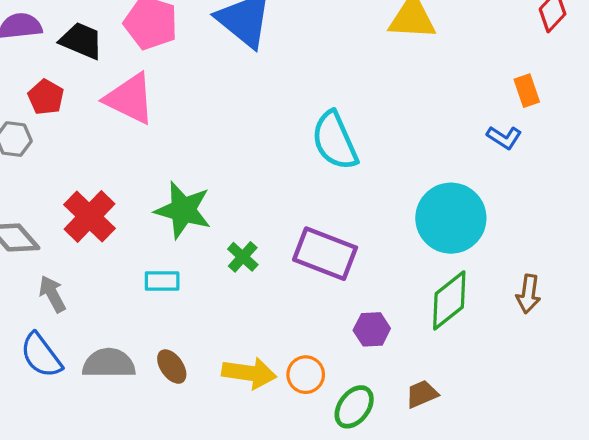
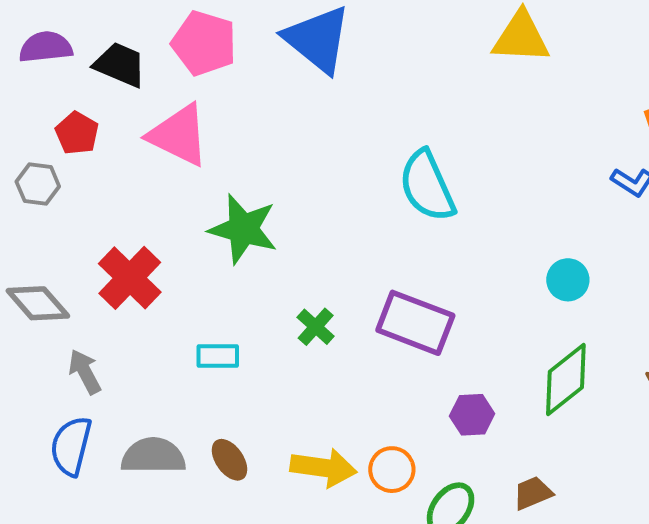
green star: (183, 210) -> (243, 229), moved
cyan circle: (451, 218) -> (568, 280), size x0.5
blue semicircle: (41, 355) -> (71, 446), turned 51

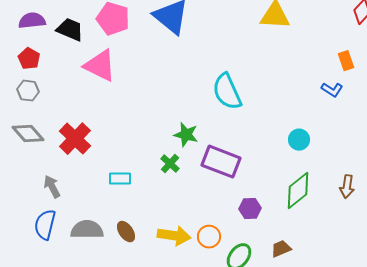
red pentagon: (77, 133) -> (29, 59), moved
green star: (243, 229) -> (186, 135), moved, size x0.7
gray diamond: (38, 303) -> (28, 134), moved

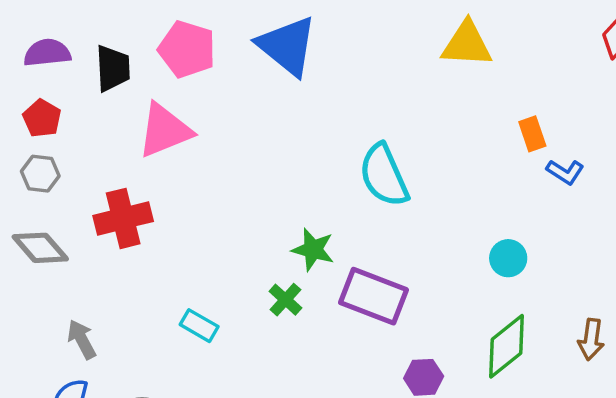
black trapezoid: (70, 30) -> (113, 68), turned 64
orange rectangle: (346, 61) -> (532, 134), moved
pink triangle: (100, 66) -> (165, 130), turned -48
red cross: (75, 139) -> (123, 218), moved, turned 32
cyan rectangle: (120, 179) -> (199, 326), turned 30

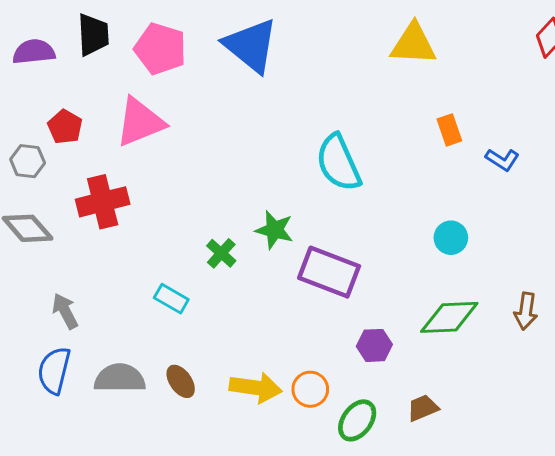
black trapezoid: (113, 68) -> (93, 35), moved
red pentagon: (42, 118) -> (65, 127), moved
orange rectangle: (532, 134) -> (449, 130), moved
green cross: (285, 300) -> (221, 253), moved
green diamond: (506, 346) -> (449, 317), turned 36

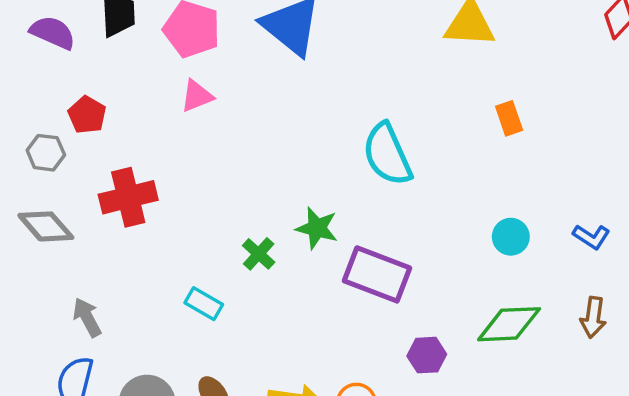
purple semicircle: (34, 52) -> (53, 33), turned 30
pink triangle: (140, 122) -> (197, 96), moved, size x0.6
blue L-shape: (502, 160) -> (591, 237), moved

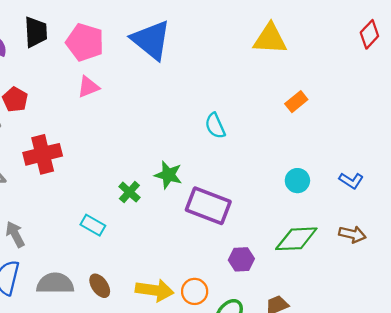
orange rectangle: (509, 118) -> (296, 102), turned 70
cyan semicircle: (387, 154) -> (215, 126), size x0.6
brown arrow: (593, 317) -> (352, 234), turned -85

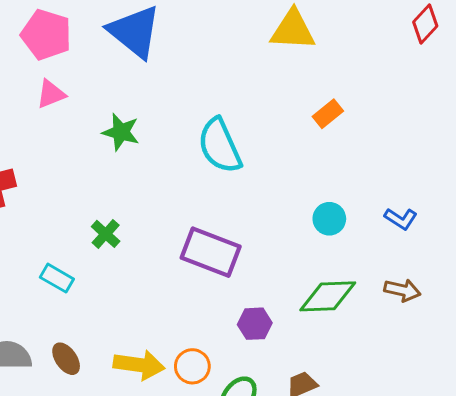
cyan semicircle: (215, 126) -> (220, 146), size x1.6
green star: (168, 175) -> (121, 132), moved

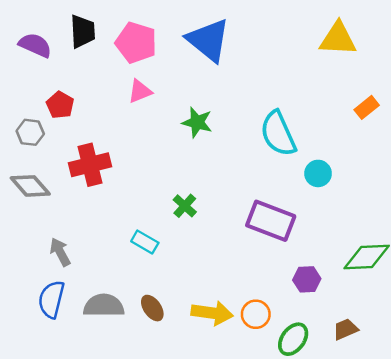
cyan circle: (329, 219) -> (318, 173), moved

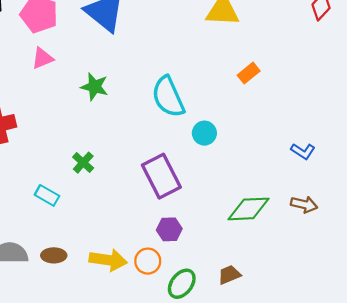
purple rectangle: (271, 221) -> (161, 176), turned 42
purple hexagon: (307, 279) -> (169, 229), moved
brown ellipse: (152, 308) -> (54, 255), turned -55

